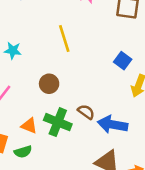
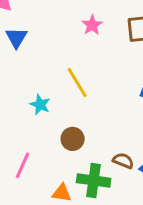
cyan star: (13, 51) -> (40, 105), moved, turned 30

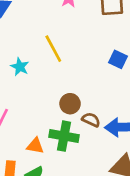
brown circle: (73, 139) -> (70, 104), moved

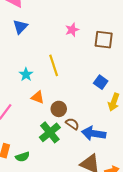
green cross: (64, 136) -> (50, 132), turned 30
orange triangle: (35, 146) -> (38, 97), moved

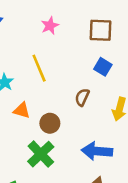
pink star: (72, 30) -> (50, 26), moved
blue square: (101, 82) -> (103, 67), moved
brown semicircle: (72, 124) -> (82, 97), moved, turned -96

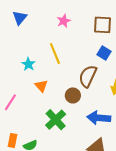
brown semicircle: (82, 97) -> (88, 76), size x1.6
orange triangle: (22, 110) -> (41, 86), turned 32
brown circle: (50, 123) -> (73, 95), moved

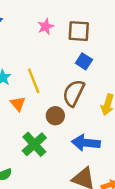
brown square: (102, 25) -> (79, 31), moved
blue square: (104, 53) -> (84, 61), moved
yellow line: (55, 54) -> (34, 81), moved

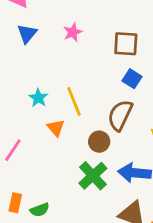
pink star: (46, 27) -> (73, 32), moved
green cross: (34, 144) -> (93, 176), moved

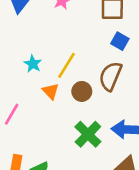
yellow line: (74, 101) -> (66, 65), turned 56
brown circle: (99, 142) -> (82, 91), moved

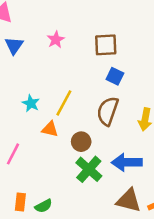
orange triangle: (51, 91) -> (50, 129), turned -30
brown circle: (82, 91) -> (81, 142), moved

